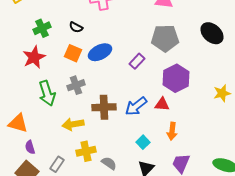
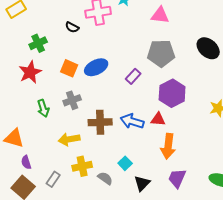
black semicircle: (76, 27) -> (72, 27), moved
green arrow: (47, 93) -> (43, 108), size x0.7
blue arrow: (136, 106) -> (132, 121), turned 55
orange arrow: (172, 131) -> (168, 146), size x1.4
cyan square: (143, 142) -> (125, 163), moved

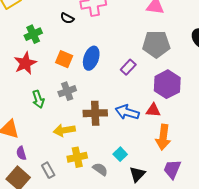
blue ellipse: (96, 67) -> (91, 58), turned -45
gray rectangle: (53, 179) -> (48, 170), turned -63

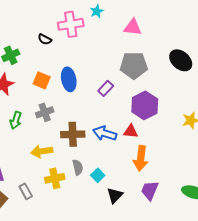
blue ellipse: (91, 58) -> (69, 79), turned -30
green arrow: (38, 99) -> (16, 120), turned 36
gray semicircle: (100, 169) -> (78, 167), moved, turned 42

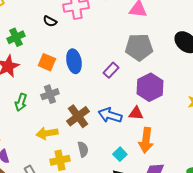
brown cross: (73, 134) -> (78, 116), turned -35
cyan square: (98, 175) -> (120, 154), moved

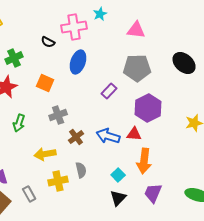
blue ellipse: (74, 61) -> (78, 62), moved, turned 30
gray cross: (50, 94) -> (58, 115), moved
brown cross: (78, 116) -> (76, 137), size x0.7

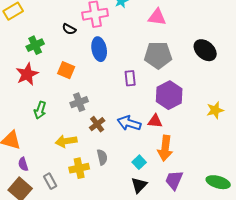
blue ellipse: (78, 62) -> (99, 49), turned -30
purple rectangle: (109, 91) -> (130, 78), turned -49

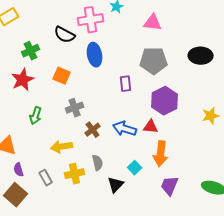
black semicircle: (69, 29) -> (65, 35), size x1.5
black ellipse: (205, 50) -> (201, 56), turned -40
gray rectangle: (50, 181) -> (46, 178), moved
black triangle: (139, 185) -> (116, 185), moved

